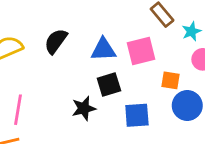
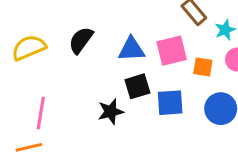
orange square: (170, 80) -> (203, 67), moved
blue square: (137, 115) -> (170, 103), moved

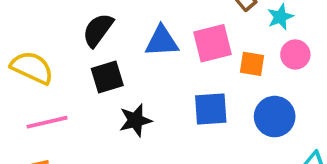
yellow semicircle: (29, 48) -> (32, 68), moved, turned 48
black square: (137, 86) -> (107, 77), moved
pink line: (41, 113) -> (47, 122), turned 68

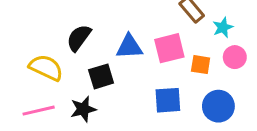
yellow semicircle: (32, 68) -> (46, 68), moved
black square: (107, 77) -> (101, 76), moved
black star: (135, 120) -> (83, 109), moved

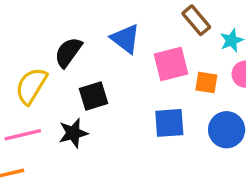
blue triangle: (129, 47) -> (125, 39), moved, turned 40
yellow semicircle: (46, 68) -> (31, 86), turned -84

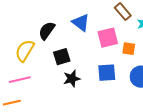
black star: (73, 133) -> (72, 79), moved

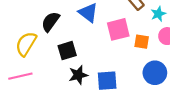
blue square: (107, 73) -> (107, 81), moved

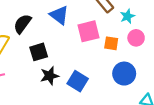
blue square: (107, 81) -> (78, 81), turned 36

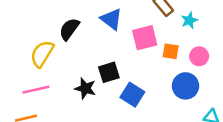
pink circle: (136, 38) -> (199, 56), moved
black square: (39, 52) -> (109, 72), moved
black star: (49, 76) -> (85, 88), moved, turned 30

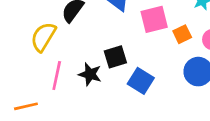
orange square: (171, 51) -> (182, 34), turned -35
pink line: (36, 90) -> (57, 76), moved, turned -65

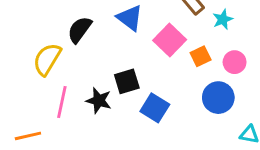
pink square: (154, 19) -> (170, 40), turned -32

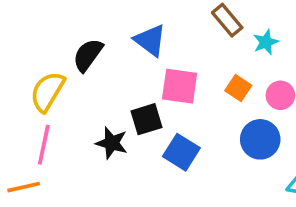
pink square: (170, 40) -> (180, 86), moved, turned -36
orange square: (201, 56) -> (238, 88), turned -30
pink line: (62, 102) -> (44, 145), moved

